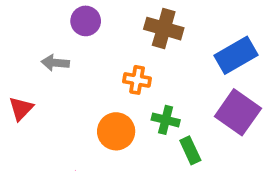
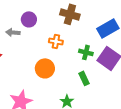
purple circle: (86, 21) -> (29, 19), moved
green cross: (166, 120) -> (86, 52), moved

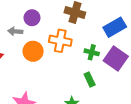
orange cross: (56, 41) -> (60, 41), size x1.5
orange circle: (45, 68) -> (33, 51), moved

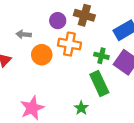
purple circle: (32, 18) -> (58, 21), moved
green rectangle: (90, 80) -> (99, 83), size x1.6

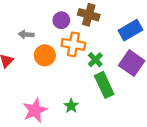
green cross: (101, 56) -> (95, 60), moved, turned 32
green star: (81, 108) -> (71, 106), moved

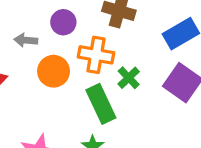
purple circle: (61, 20) -> (63, 22), moved
green rectangle: (104, 85) -> (101, 104), moved

